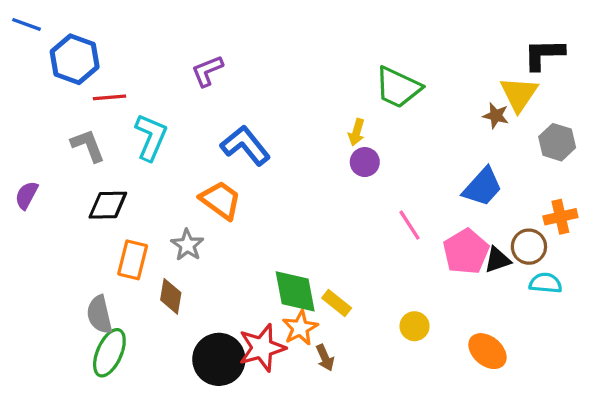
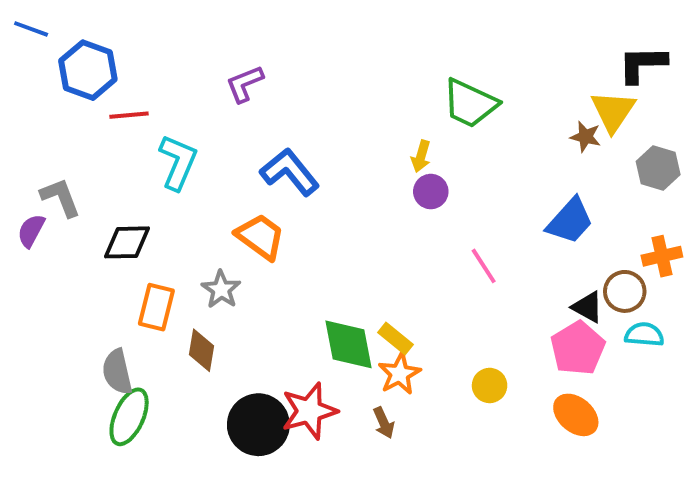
gray L-shape: (88, 145) -> (60, 197), moved
pink pentagon: (466, 252) -> (578, 348), moved
black triangle: (497, 260) -> (588, 307), turned 48
yellow rectangle: (337, 303) -> (396, 338), moved
orange star: (300, 328) -> (399, 374), moved

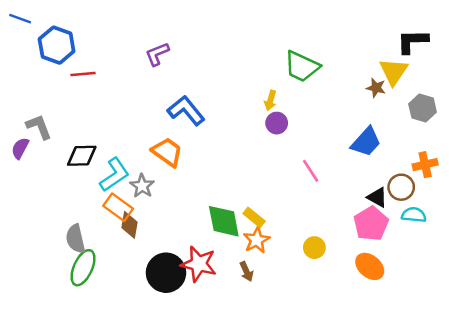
cyan L-shape: (178, 162) -> (114, 175), moved, turned 33
orange rectangle: (156, 307) -> (118, 207), moved, turned -68
red star: (309, 411) -> (199, 264), turned 30

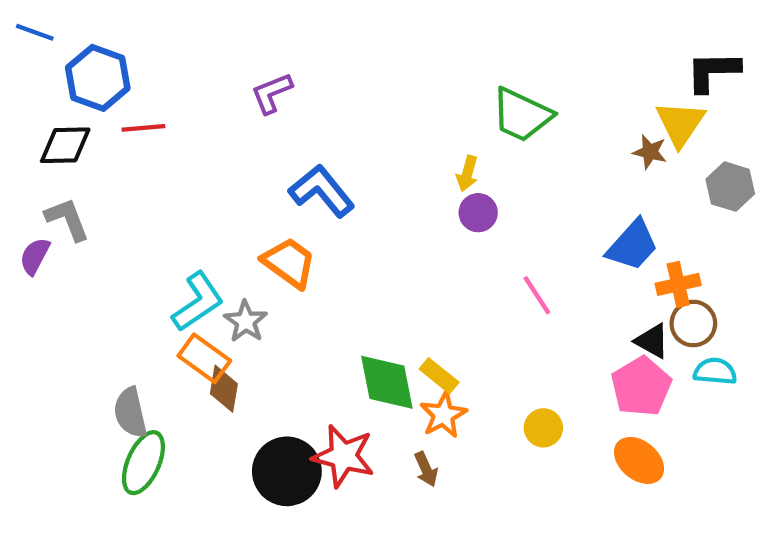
black diamond: (82, 156) -> (65, 145), moved
orange cross: (425, 165) -> (678, 284), moved

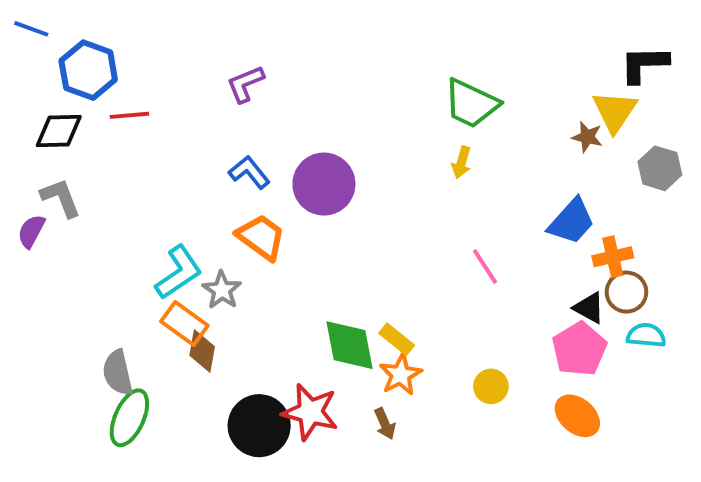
yellow arrow: (467, 174) -> (461, 162), moved
blue L-shape: (322, 191) -> (249, 172), moved, size x0.7
purple circle: (478, 213) -> (324, 184), moved, size x1.8

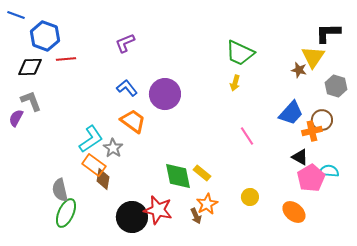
brown circle: (626, 292) -> (322, 120), moved
pink pentagon: (579, 349) -> (311, 178), moved
orange star: (401, 375) -> (207, 204), moved

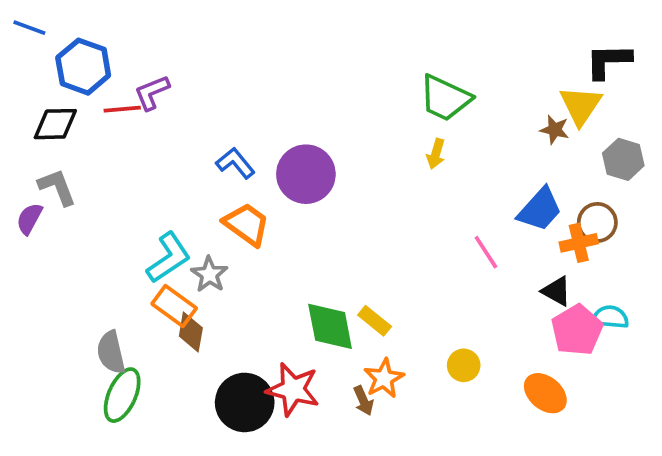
purple L-shape: (125, 43) -> (152, 93), moved
pink line: (247, 136) -> (486, 252), moved

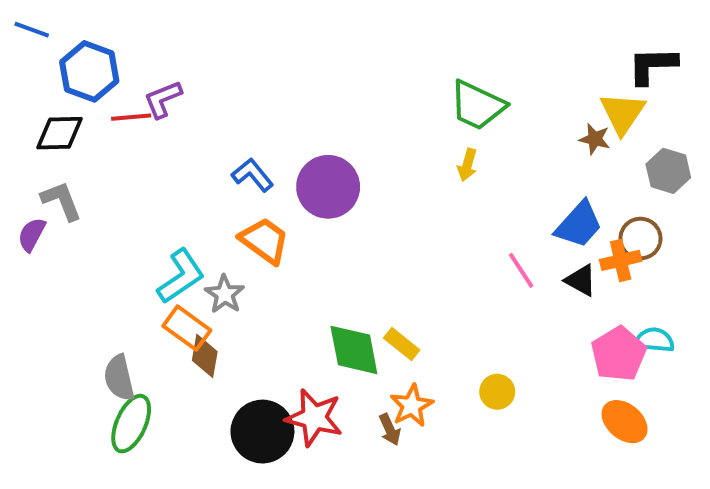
black triangle: (556, 291) -> (581, 280), moved
orange ellipse: (545, 393) -> (625, 422), moved

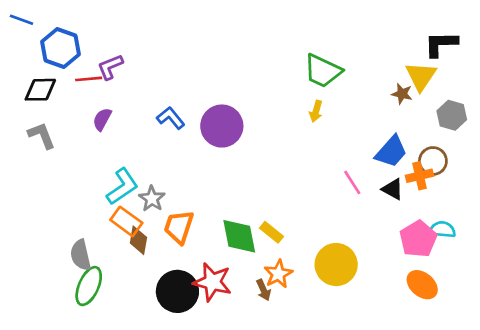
purple semicircle: (32, 235) -> (102, 119), moved
orange trapezoid: (264, 241) -> (179, 227), moved, turned -108
yellow circle: (497, 392) -> (336, 265), size x1.8

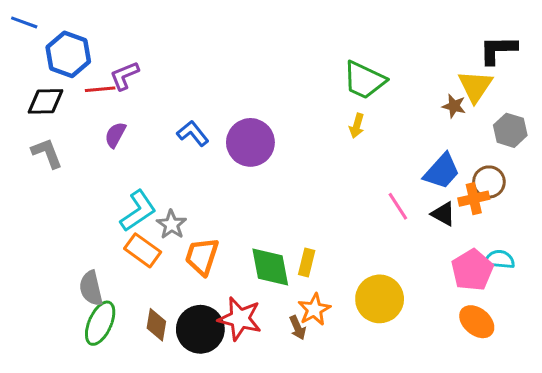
yellow rectangle: (272, 232) -> (307, 262), turned 65
brown diamond: (138, 240) -> (156, 325), moved

